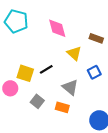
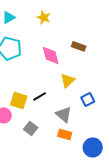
brown rectangle: (96, 38) -> (79, 46), moved
yellow triangle: (74, 53) -> (68, 80), turned 35
orange rectangle: (62, 107) -> (65, 134), moved

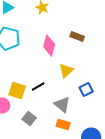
pink diamond: (51, 55) -> (49, 46), turned 30

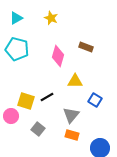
yellow triangle: (66, 70) -> (75, 81), turned 42
blue square: (86, 90) -> (95, 100), turned -32
gray triangle: (62, 104) -> (71, 115), turned 30

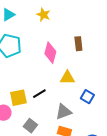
brown rectangle: (86, 47) -> (78, 44), turned 64
yellow square: (26, 101) -> (18, 98), turned -30
gray triangle: (71, 115) -> (63, 112), turned 30

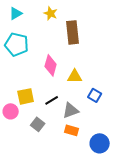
brown rectangle: (78, 44) -> (73, 32), moved, size x1.6
pink diamond: (50, 53) -> (51, 65), moved
black line: (39, 94) -> (52, 100), moved

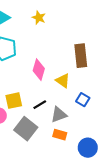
brown rectangle: (73, 32) -> (81, 56), moved
yellow triangle: (75, 76) -> (63, 81), turned 35
gray square: (38, 124) -> (26, 129), size x1.6

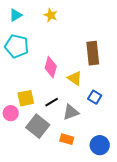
orange rectangle: (60, 135) -> (67, 139), moved

